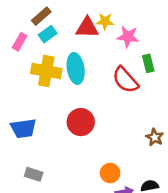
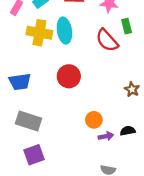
gray rectangle: (34, 174) -> (28, 121), size x1.6

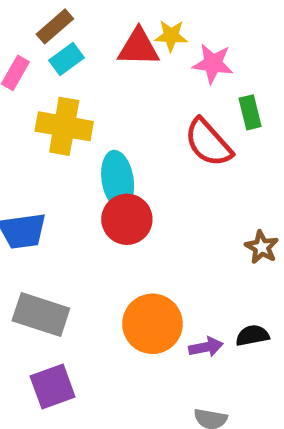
cyan ellipse: (64, 31) -> (118, 180), moved
orange circle: (94, 120) -> (152, 324), moved, size x1.6

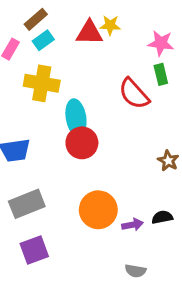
pink star: (213, 64) -> (161, 43), moved
gray rectangle: (41, 315) -> (27, 204), turned -40

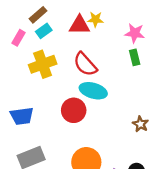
yellow cross: (42, 83) -> (43, 64), turned -30
red semicircle: (134, 94) -> (85, 64), moved
cyan ellipse: (76, 118) -> (93, 91), moved, turned -65

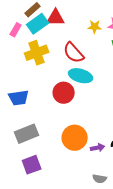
yellow star: (96, 19) -> (95, 27), moved
red triangle: (79, 25) -> (56, 18), moved
cyan rectangle: (44, 31) -> (38, 24), size x1.5

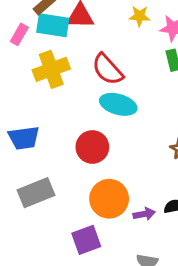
cyan rectangle: (38, 24) -> (53, 25), turned 45
yellow star: (95, 27) -> (140, 16), moved
red circle: (64, 93) -> (92, 147), moved
purple square: (32, 165) -> (86, 240), moved

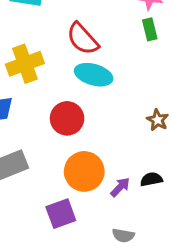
yellow cross: (51, 69) -> (25, 64), moved
purple arrow: (144, 214) -> (120, 187), turned -35

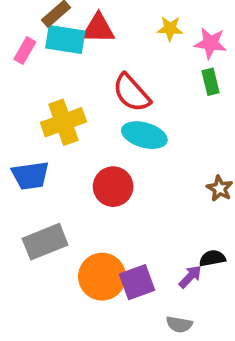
orange circle: (84, 171) -> (102, 277), moved
purple arrow: (120, 187) -> (190, 277), moved
purple square: (61, 214) -> (137, 282), moved

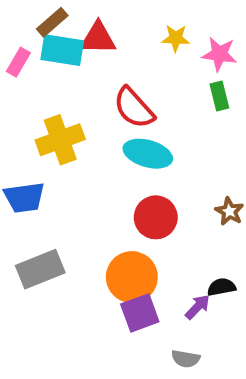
red circle: (113, 187) -> (156, 217), moved
orange circle: (102, 277) -> (132, 277), moved

